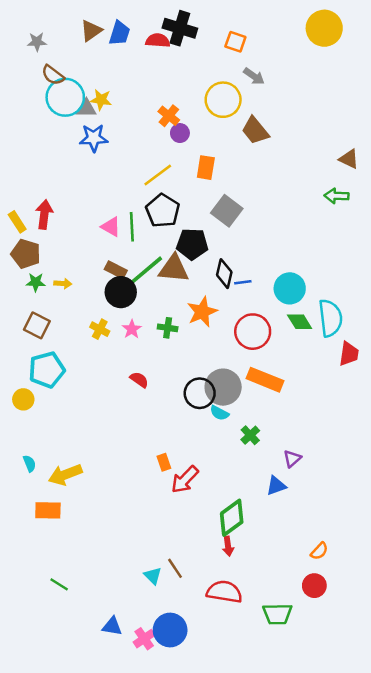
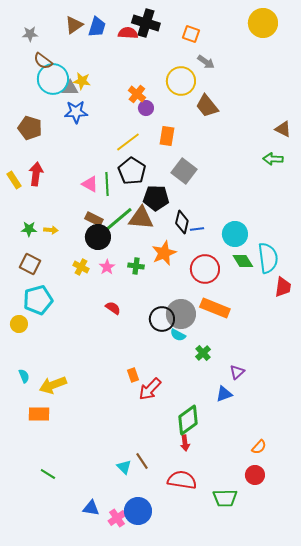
brown pentagon: (26, 254) -> (30, 128), moved

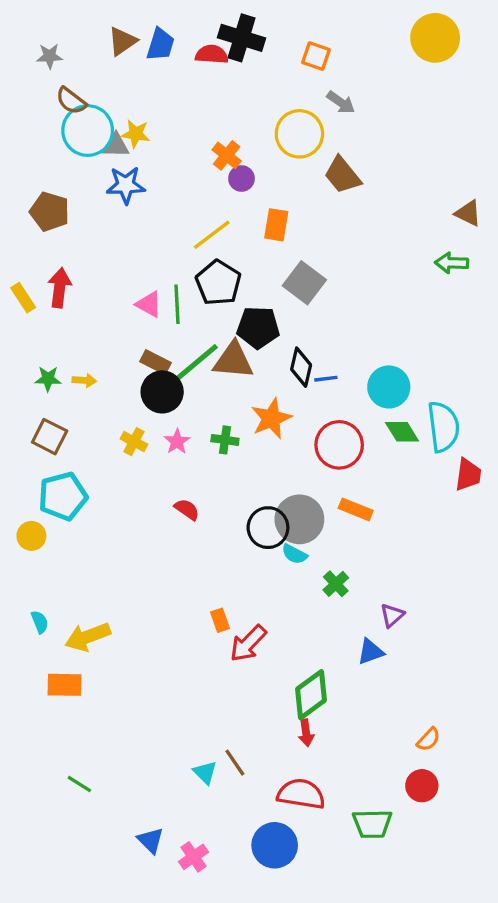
orange rectangle: (215, 308) -> (356, 509), size x0.7
blue triangle: (91, 508) -> (151, 840), turned 36
blue circle: (138, 511) -> (275, 845), moved

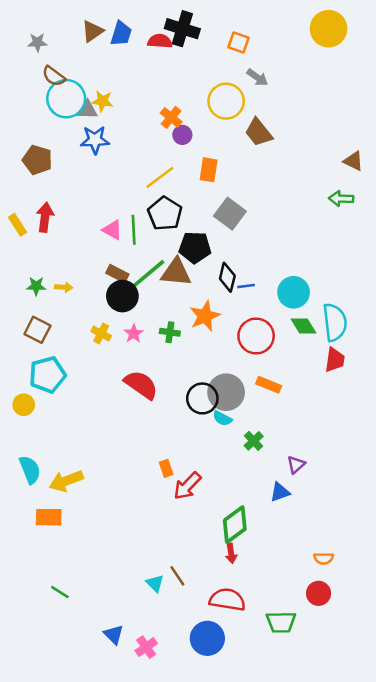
red trapezoid: (468, 475) -> (335, 360), moved
red semicircle: (187, 509) -> (141, 385), size x1.8
cyan semicircle: (40, 622) -> (30, 470), size x1.6
orange semicircle: (428, 739) -> (324, 558), turned 48

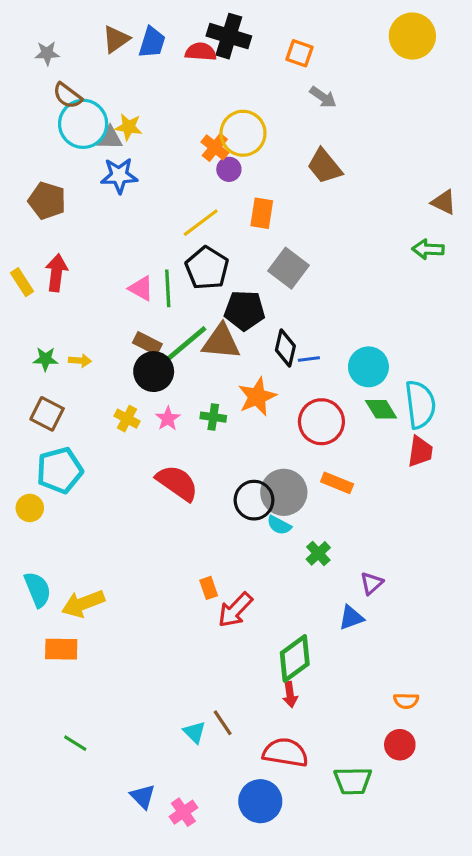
yellow circle: (226, 101) -> (243, 133), moved

